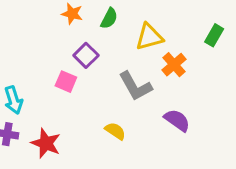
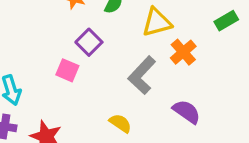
green rectangle: (214, 35) -> (226, 21), turned 30
gray L-shape: (135, 86) -> (142, 75), turned 72

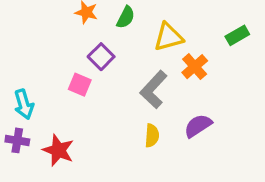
purple semicircle: (187, 112) -> (198, 126), turned -68
yellow semicircle: (120, 123) -> (152, 136), moved, turned 60

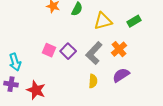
green rectangle: (237, 35) -> (134, 21), moved
purple square: (101, 57) -> (68, 51), moved
orange cross: (195, 67) -> (119, 49), moved

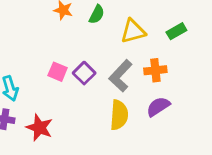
orange cross: (119, 49) -> (155, 70), turned 35
yellow semicircle: (93, 81) -> (119, 115), size x1.5

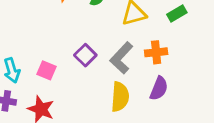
pink square: (58, 72) -> (46, 70), moved
purple semicircle: (158, 107) -> (159, 88), turned 145

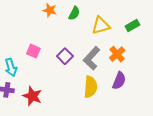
orange cross: (156, 52) -> (117, 54), turned -35
pink square: (46, 70) -> (33, 51), moved

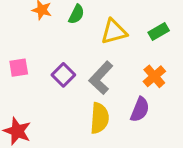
pink square: (33, 51) -> (19, 68), turned -32
orange cross: (117, 54) -> (154, 76), moved

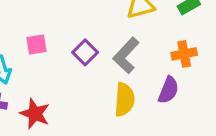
orange cross: (154, 76) -> (184, 54), turned 30

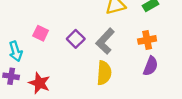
pink square: (36, 45) -> (41, 33), turned 35
purple semicircle: (168, 90) -> (151, 66), moved

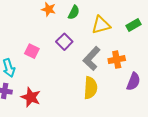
purple square: (76, 39) -> (64, 42), moved
orange cross: (147, 40) -> (117, 60), moved

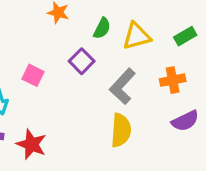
green semicircle: (74, 12) -> (102, 28), moved
orange cross: (117, 60) -> (173, 80), moved
purple semicircle: (133, 82) -> (185, 121), turned 42

